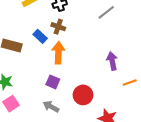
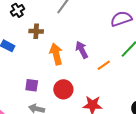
brown cross: (58, 27) -> (36, 31), moved
orange arrow: (58, 53) -> (56, 54), moved

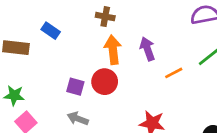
brown cross: (36, 31) -> (105, 17), moved
red circle: (63, 89) -> (105, 82), moved

